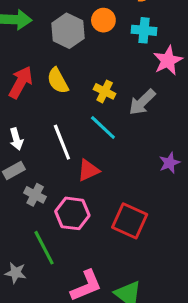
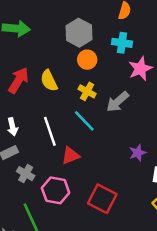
orange circle: (103, 20) -> (87, 60), moved
gray hexagon: (68, 31) -> (79, 33), moved

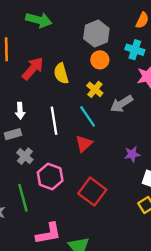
red triangle: (71, 156) -> (84, 144), moved, turned -30

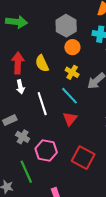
red arrow: (33, 68) -> (18, 63), turned -30
white arrow: (20, 111) -> (20, 87), moved

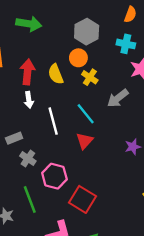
orange circle: (72, 47) -> (78, 58), moved
yellow cross: (72, 72) -> (90, 77), moved
red square: (83, 158) -> (82, 199), moved

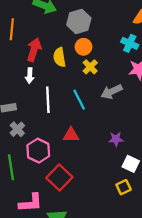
gray hexagon: (87, 32) -> (79, 22), moved
red triangle: (85, 141) -> (71, 135), moved, turned 35

